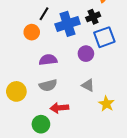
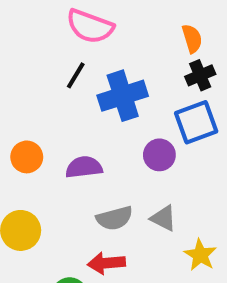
black cross: (93, 17) -> (200, 75), moved
orange circle: (32, 32) -> (27, 157), moved
gray semicircle: (48, 85) -> (115, 218), moved

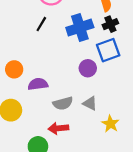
blue cross: (123, 96) -> (80, 27), moved
purple semicircle: (84, 167) -> (38, 84), moved

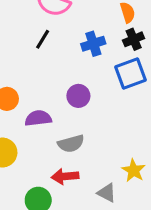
blue cross: (80, 27) -> (93, 44), size x0.7
purple circle: (88, 68) -> (78, 96), moved
gray triangle: (90, 103) -> (107, 193), moved

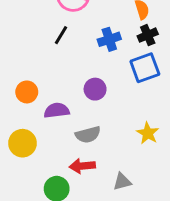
yellow star: (134, 170) -> (148, 133), moved
gray triangle: (107, 193) -> (122, 182), turned -42

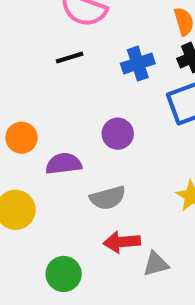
black line: (61, 35) -> (70, 58), turned 42
red arrow: (82, 166) -> (122, 242), moved

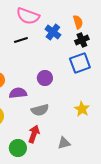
blue cross: (138, 64) -> (53, 32), moved, turned -35
red arrow: (122, 242) -> (34, 134), moved, turned 114

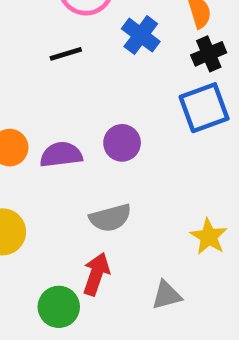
purple semicircle: (18, 93) -> (61, 155), moved
yellow star: (82, 109) -> (209, 237), moved

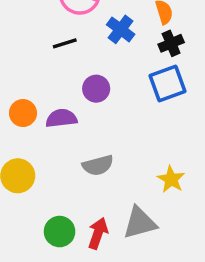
purple circle: (122, 143) -> (96, 89), moved
red arrow: (96, 274) -> (98, 233), moved
gray triangle: (167, 295) -> (140, 223), size x1.5

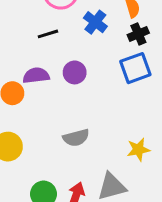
purple semicircle: (61, 118) -> (36, 75), moved
yellow star: (171, 179) -> (138, 150), turned 30

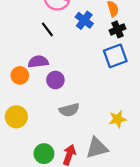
black line: (48, 34) -> (47, 29), turned 70
purple circle: (75, 72) -> (55, 80), moved

